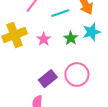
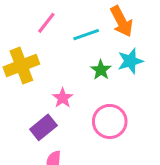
pink star: (44, 39) -> (63, 98), moved
purple rectangle: (48, 79) -> (43, 127), moved

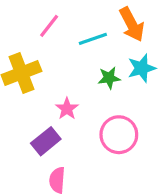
green star: (101, 70) -> (109, 78), turned 30

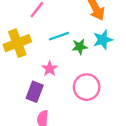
cyan line: (93, 39) -> (59, 36), moved
purple rectangle: (46, 141) -> (35, 92), turned -30

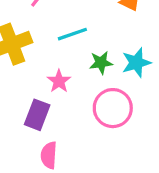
cyan star: (103, 40) -> (136, 63), moved
green star: (80, 47) -> (101, 63), moved

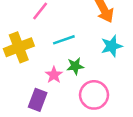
green star: (101, 63) -> (75, 66), moved
cyan star: (136, 63) -> (112, 46), moved

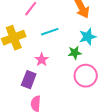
green star: (75, 66) -> (75, 53), moved
pink circle: (94, 95) -> (86, 76), moved

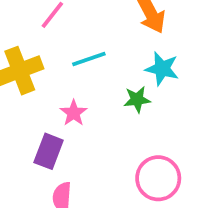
cyan star: (88, 37) -> (162, 69), turned 30
pink circle: (86, 76) -> (158, 178), moved

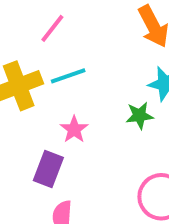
cyan line: (89, 59) -> (68, 76), moved

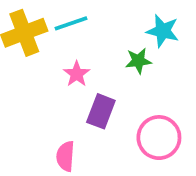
purple rectangle: (48, 169) -> (101, 111), moved

